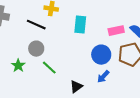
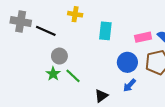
black line: (36, 25) -> (46, 31), moved
green star: (18, 66) -> (53, 74), moved

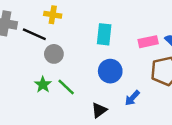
yellow cross: (75, 14) -> (53, 15), moved
gray circle: (59, 56) -> (54, 54), moved
blue circle: (127, 62) -> (110, 71), moved

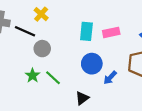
yellow cross: (53, 15) -> (41, 14), turned 32
pink rectangle: (148, 42) -> (111, 32), moved
blue arrow: (132, 98) -> (110, 78), moved

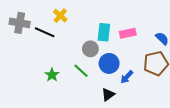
gray circle: (42, 49) -> (90, 49), moved
green line: (53, 78) -> (81, 71), moved
black triangle: (82, 98) -> (108, 95), moved

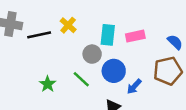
yellow cross: (60, 16) -> (68, 25), moved
black line: (45, 32) -> (39, 35), turned -36

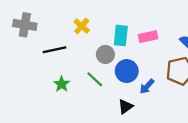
black line: (39, 35) -> (54, 50), moved

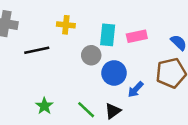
yellow cross: (82, 26) -> (66, 25), turned -35
green line: (95, 79) -> (86, 110), moved
green star: (62, 84) -> (44, 106), moved

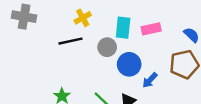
yellow cross: (66, 25) -> (83, 18), turned -35
black line: (37, 50) -> (70, 41), moved

